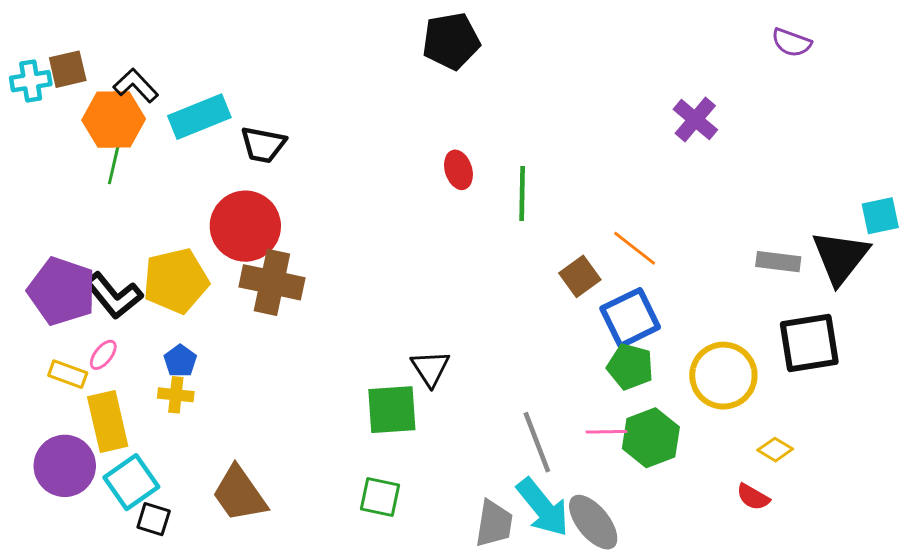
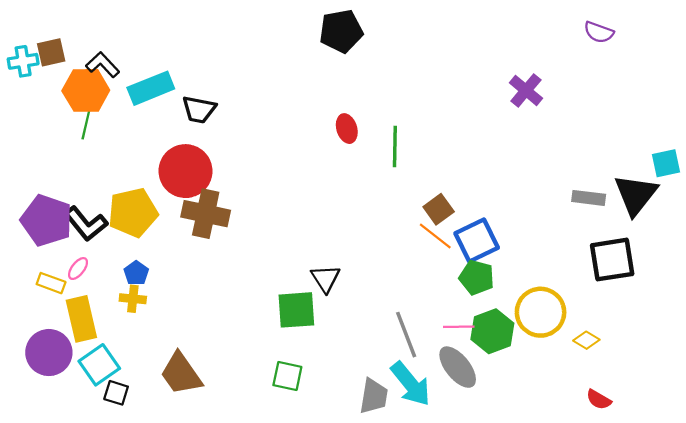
orange line: (635, 248) -> (435, 236), moved
yellow circle: (723, 376) -> (541, 312), moved
red semicircle: (753, 497) -> (599, 400), moved
gray ellipse: (593, 522) -> (458, 367), moved

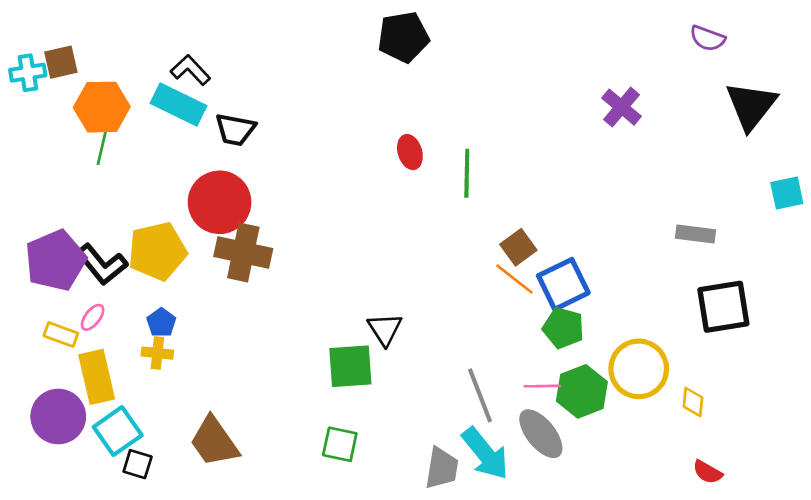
black L-shape: (103, 65) -> (190, 70), moved
cyan rectangle: (151, 88) -> (179, 104), turned 48
black triangle: (636, 195) -> (751, 106), moved
purple pentagon: (47, 220) -> (56, 260), turned 30
yellow diamond: (586, 340) -> (693, 402), turned 65

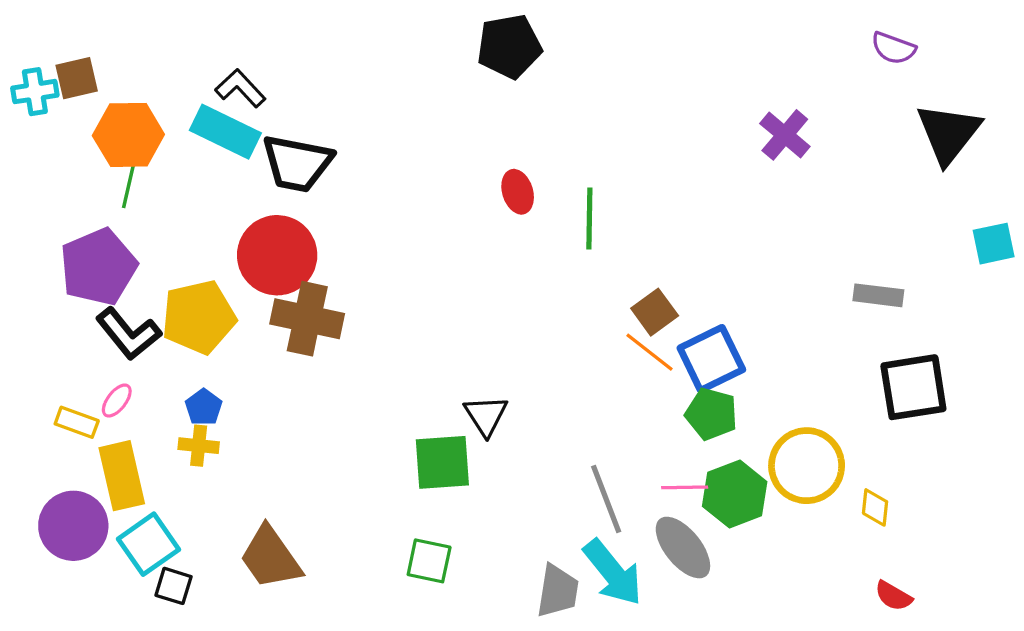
black trapezoid: (235, 130) -> (297, 163), size x1.4
purple pentagon: (56, 260) -> (98, 267), moved

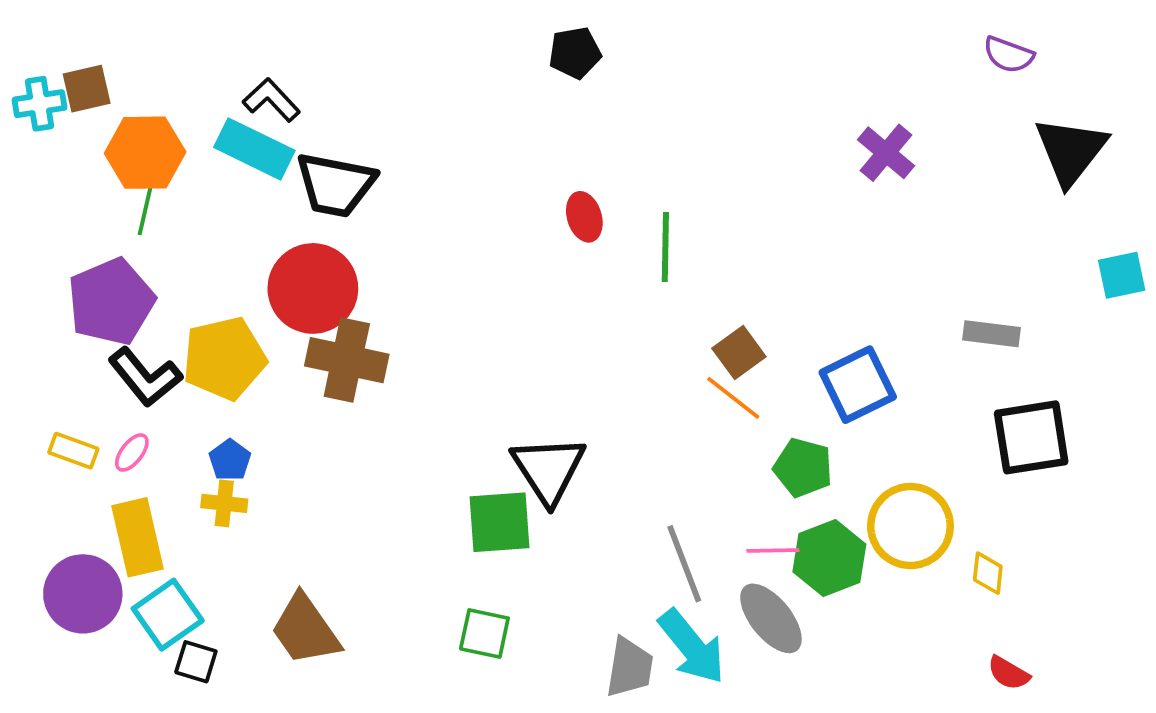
black pentagon: (509, 46) -> (575, 53), size x0.7
blue square: (711, 359) -> (858, 385), moved
black triangle: (486, 416) -> (549, 469), size x1.5
yellow rectangle: (77, 422) -> (73, 451), moved

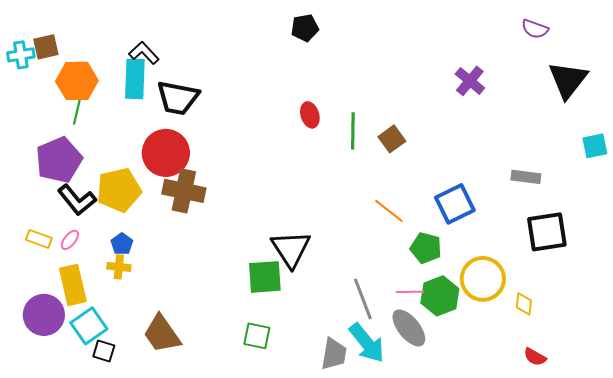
cyan rectangle: (254, 149) -> (135, 79), turned 66
brown square: (739, 353) -> (392, 139), moved

